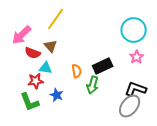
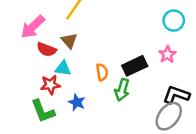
cyan circle: (134, 30) -> (174, 21), size x0.7
pink star: (137, 57) -> (167, 55), moved

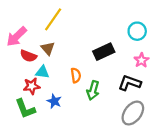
pink star: (167, 55) -> (141, 60), moved
black rectangle: (135, 66) -> (104, 52), moved
black L-shape: (176, 95) -> (130, 83), moved

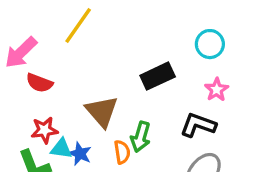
brown triangle: (48, 48) -> (102, 112), moved, size x1.5
cyan triangle: (42, 72) -> (61, 149), moved
orange semicircle: (76, 75) -> (122, 152), moved

